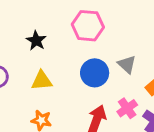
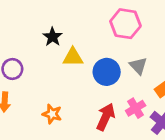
pink hexagon: (88, 26) -> (125, 24), moved
yellow triangle: (42, 81) -> (73, 57), moved

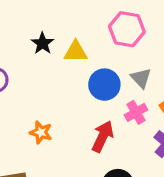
yellow triangle: (73, 57) -> (76, 52), moved
pink cross: (136, 108) -> (136, 112), moved

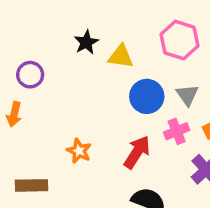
orange star: (41, 132) -> (79, 151), moved

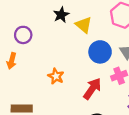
yellow triangle: (121, 56) -> (84, 25), turned 30
orange star: (79, 151) -> (56, 76), moved

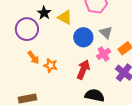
purple circle: (23, 35) -> (27, 29), moved, size x1.5
orange arrow: (12, 61) -> (33, 58), moved, turned -40

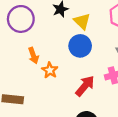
purple circle: (27, 29) -> (21, 19), moved
blue circle: (83, 37) -> (80, 46), moved

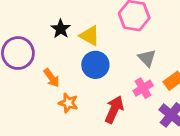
orange arrow: (33, 56) -> (52, 78), moved

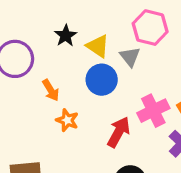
gray triangle: (147, 58) -> (130, 57), moved
pink cross: (143, 88) -> (153, 111), size x1.4

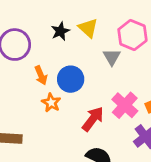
yellow triangle: (98, 46) -> (88, 28), moved
blue circle: (102, 80) -> (71, 79), moved
pink cross: (153, 111) -> (125, 105), turned -30

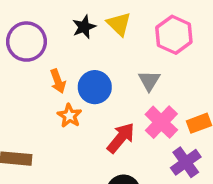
gray triangle: (112, 57) -> (149, 81), moved

